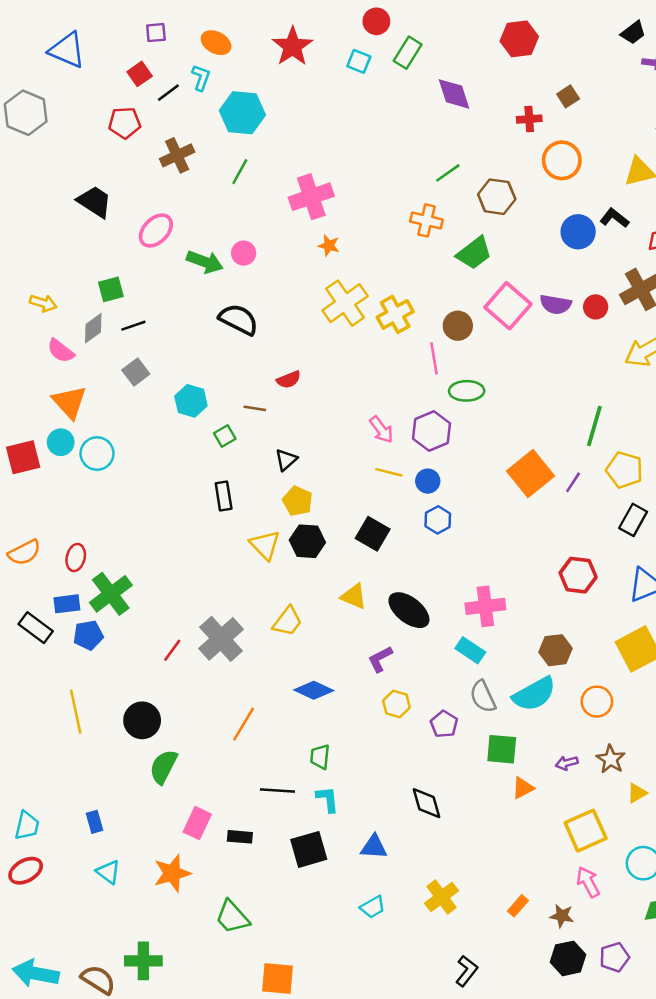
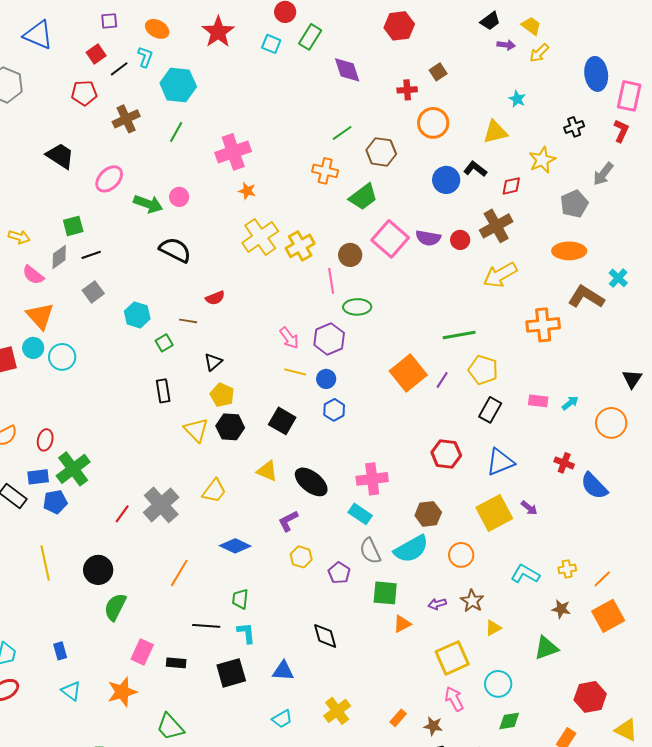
green line: (594, 426) -> (459, 335), turned 64

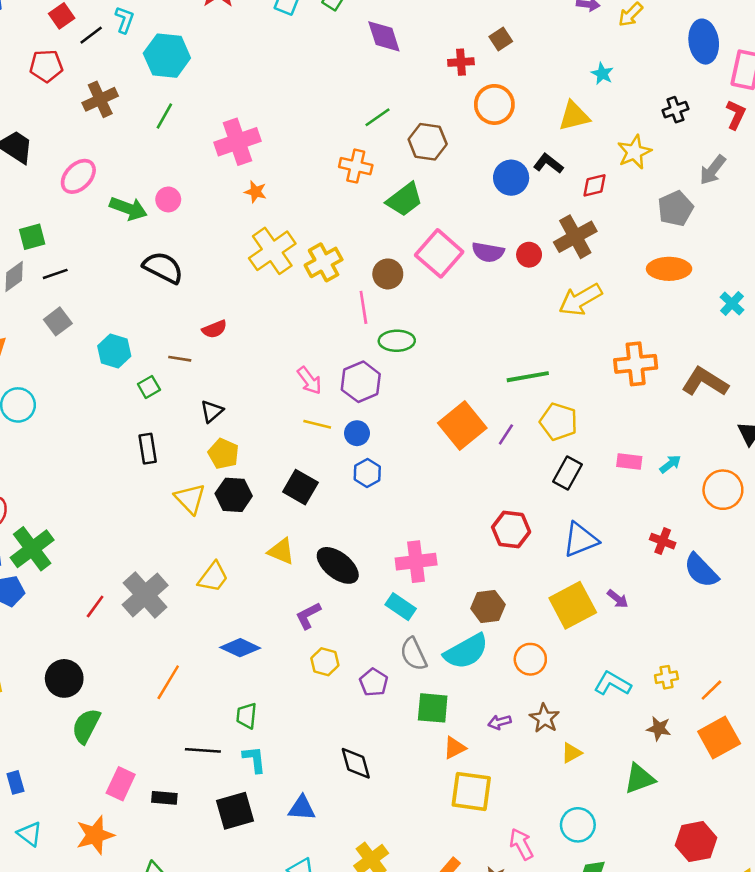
brown L-shape: (586, 297) -> (705, 382), moved
yellow square: (452, 658) -> (471, 791), moved, turned 32

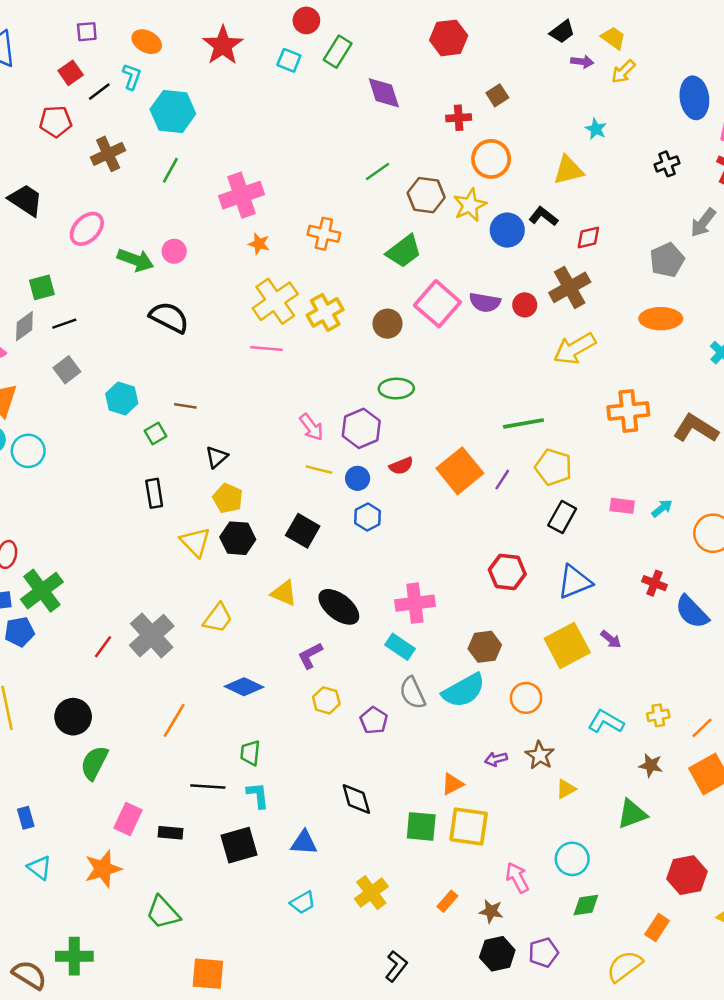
yellow star: (634, 152) -> (470, 205), moved
orange cross: (356, 166) -> (324, 234), moved
pink line: (363, 307) -> (266, 349), moved, turned -76
red semicircle: (214, 329) -> (401, 466), moved
green square: (433, 708) -> (421, 826), moved

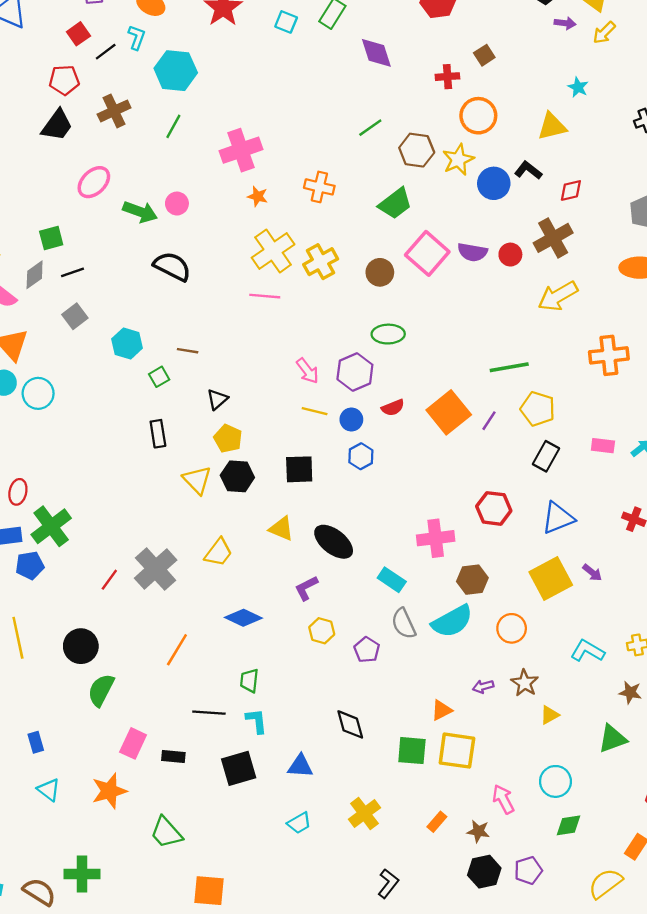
black trapezoid: (26, 200) -> (57, 125), moved, turned 93
black square: (303, 531) -> (299, 469), turned -32
pink cross: (415, 603) -> (436, 538), moved

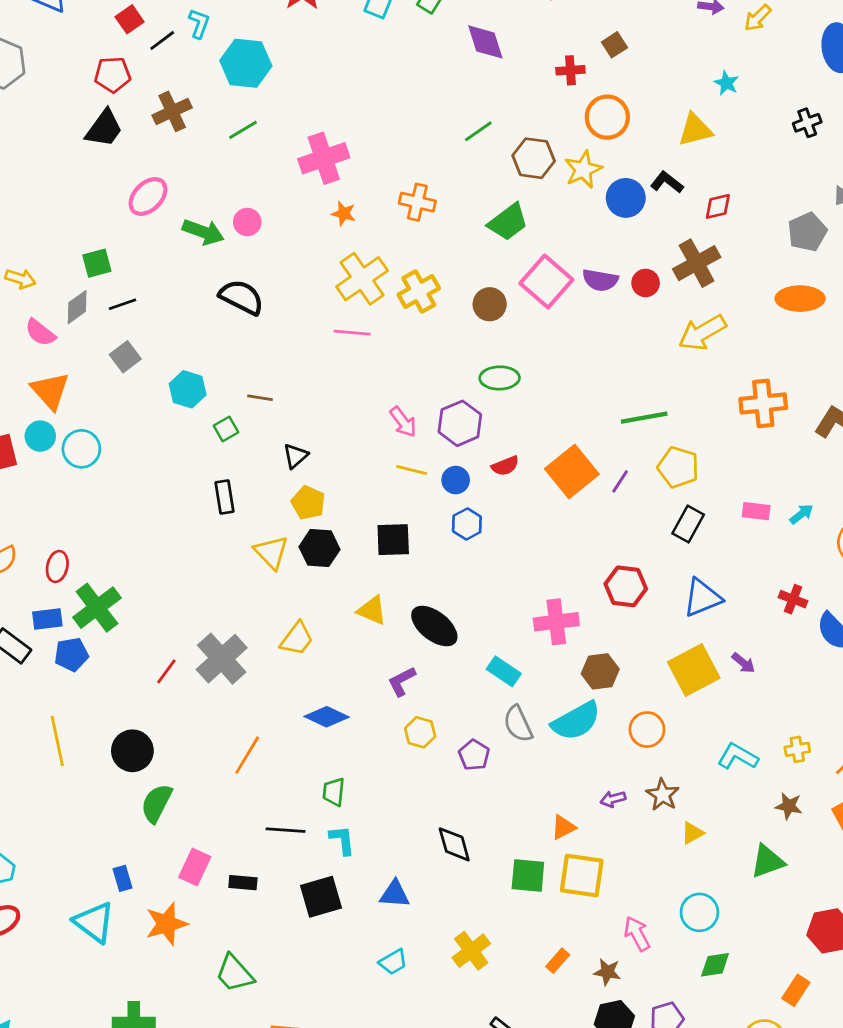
green line: (173, 126) -> (243, 130), turned 30
blue rectangle: (36, 742) -> (122, 878), moved
cyan triangle: (49, 790) -> (94, 922), size x1.5

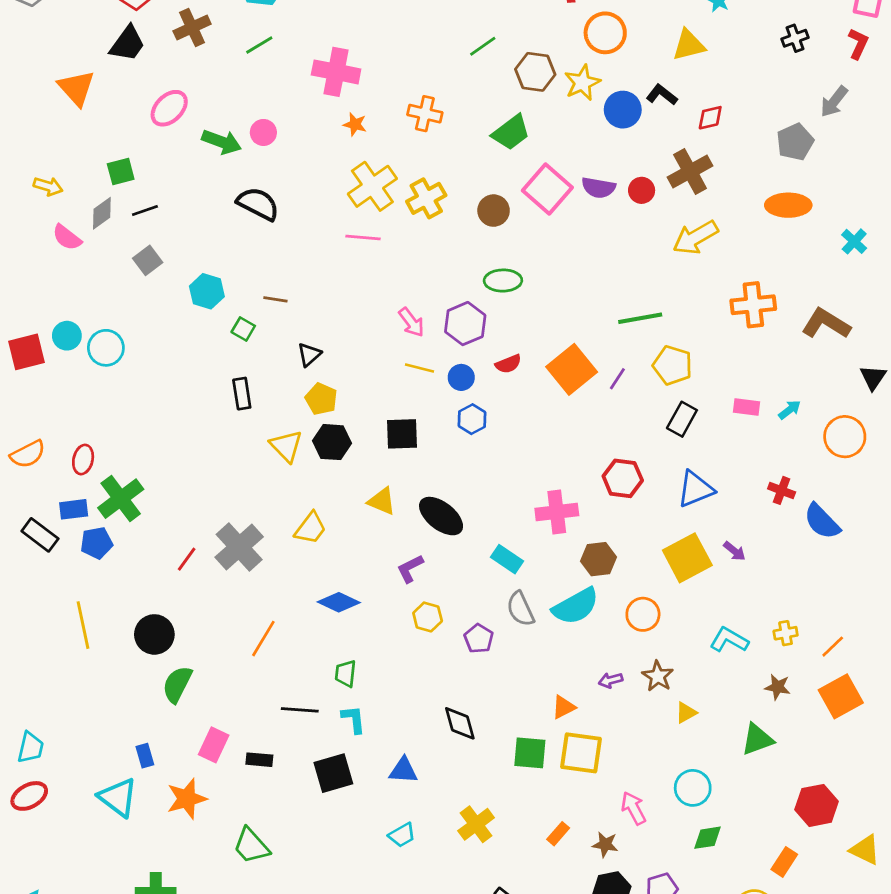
pink cross: (324, 158) -> (336, 72), turned 30
orange triangle: (50, 391) -> (76, 88), moved
green square: (226, 429) -> (243, 329), turned -30

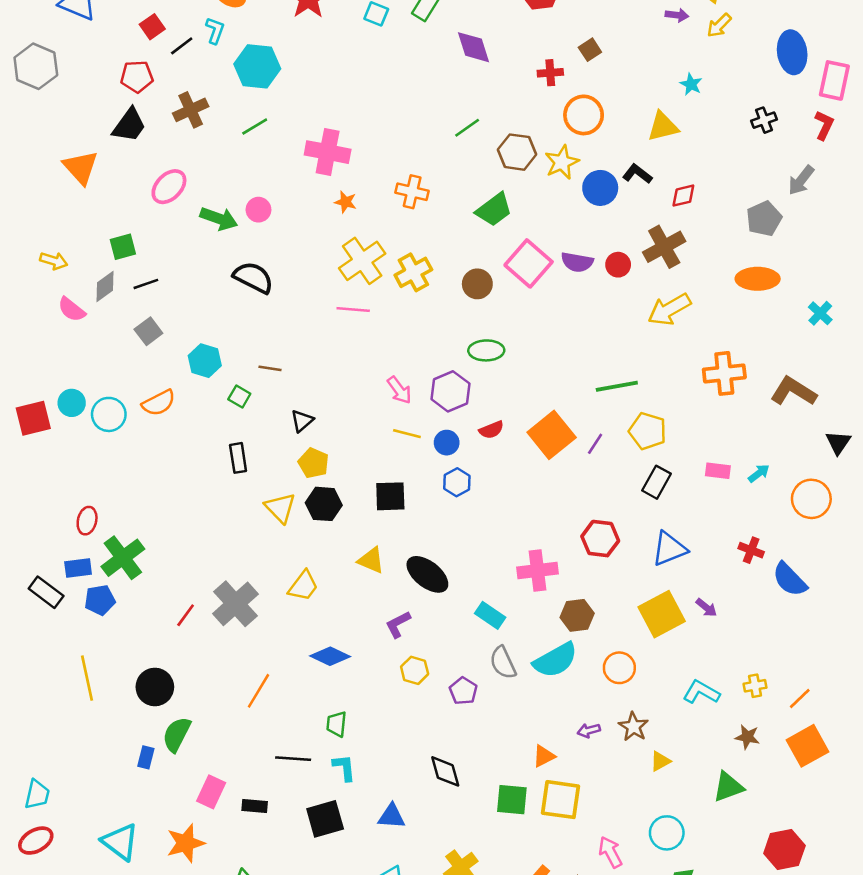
orange semicircle: (28, 454) -> (159, 403), moved
blue rectangle: (145, 756) -> (146, 757), moved, turned 30

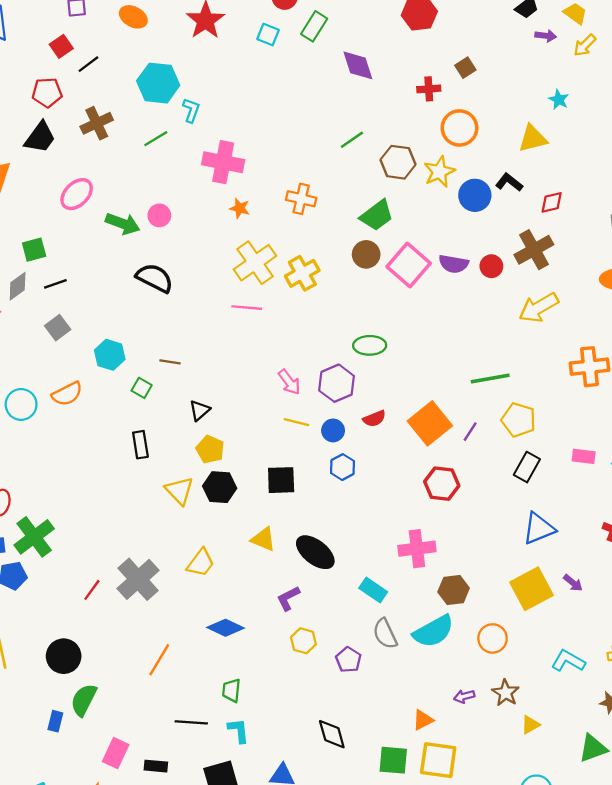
cyan L-shape: (215, 31) -> (191, 110), moved
brown circle: (477, 284) -> (366, 254), moved
red hexagon: (600, 539) -> (442, 484), moved

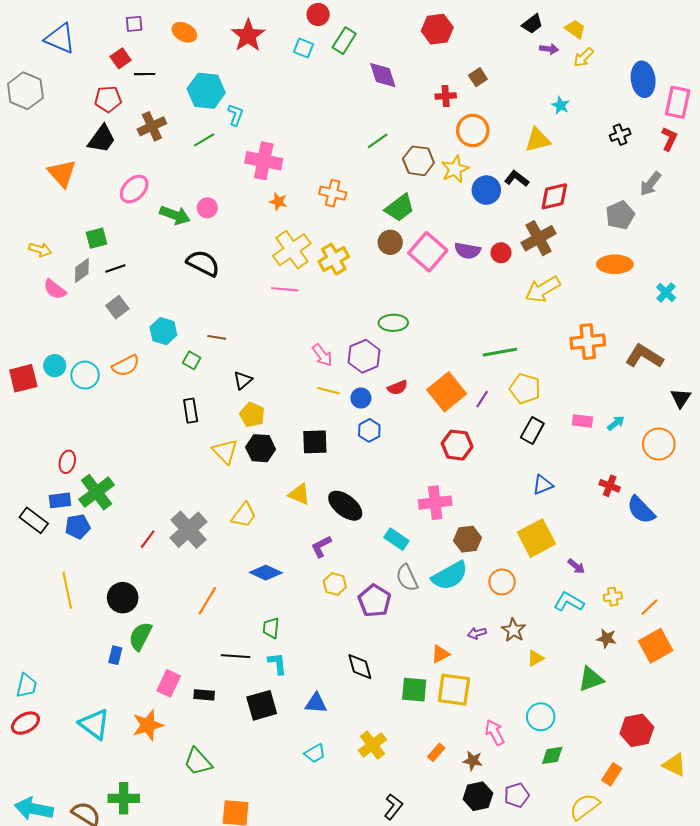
black line: (88, 64) -> (145, 74), turned 36
red diamond: (552, 202) -> (554, 196), size x1.4
blue triangle: (539, 529) -> (543, 485), size x0.7
purple arrow: (573, 583) -> (576, 566), moved
purple pentagon: (348, 660) -> (375, 601), size x1.4

